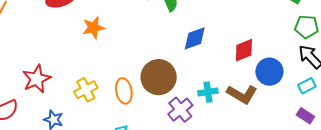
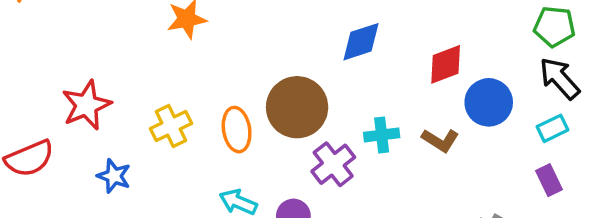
brown L-shape: (242, 94) -> (440, 140), size x0.7
purple rectangle: (305, 116) -> (549, 180), turned 30

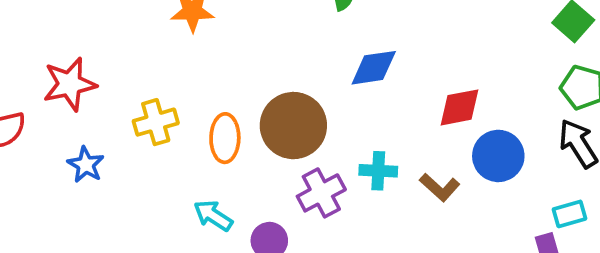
cyan rectangle: (553, 128) -> (570, 214), moved

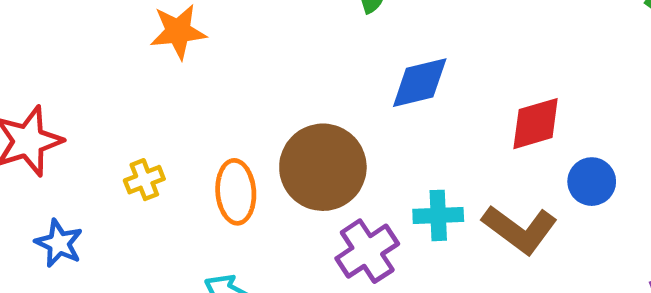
yellow cross: (156, 122) -> (144, 180), size x0.7
blue circle: (498, 156) -> (592, 182), size x0.7
brown L-shape: (440, 187) -> (520, 229), size x1.4

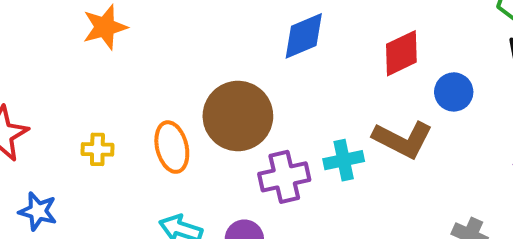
yellow cross: (144, 180) -> (97, 149), turned 32
cyan cross: (438, 215) -> (344, 160), moved
purple cross: (367, 251) -> (284, 177), turned 30

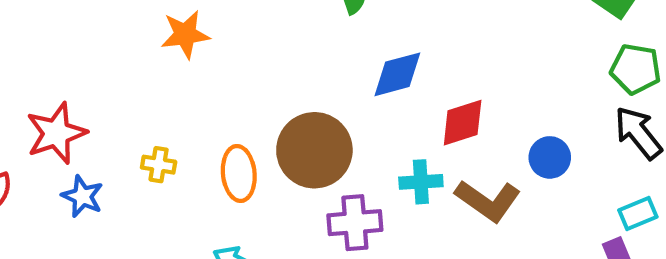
red diamond: (401, 53) -> (463, 123), moved
cyan cross: (344, 160) -> (421, 182), moved
blue star: (38, 211) -> (82, 196), moved

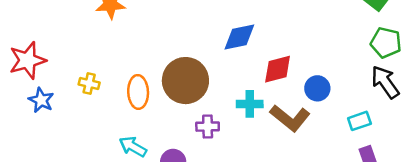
blue circle: (550, 157) -> (317, 88), moved
cyan rectangle: (638, 213) -> (359, 121), moved
purple cross: (355, 223) -> (208, 127), size x0.7

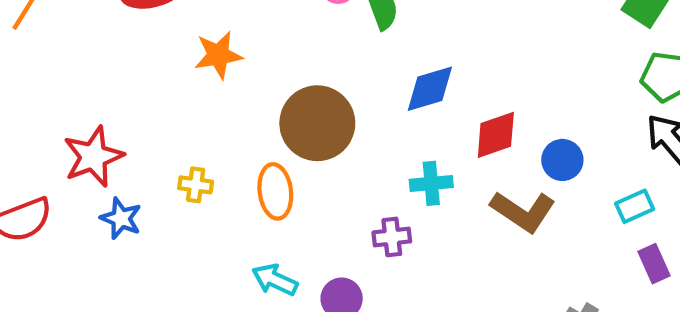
brown circle: (185, 81) -> (317, 123), moved
cyan cross: (250, 104) -> (431, 183), moved

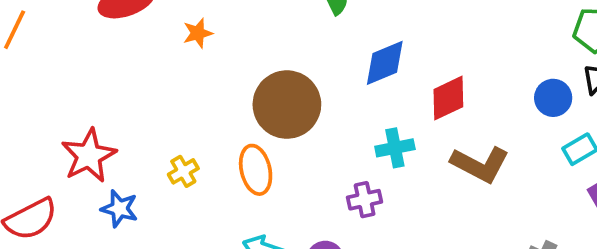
orange star: (218, 55) -> (198, 33), moved, size x0.7
blue circle: (562, 160) -> (553, 98), moved
yellow cross: (196, 185) -> (183, 171), turned -32

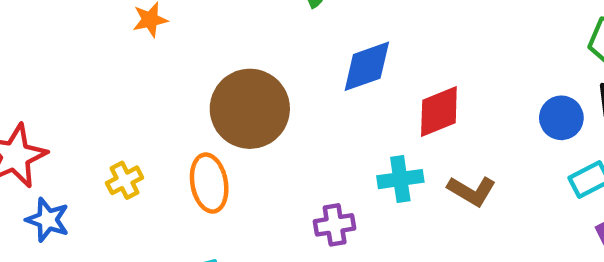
cyan cross: (395, 148) -> (400, 179), moved
brown L-shape: (480, 164) -> (472, 191), size x0.7

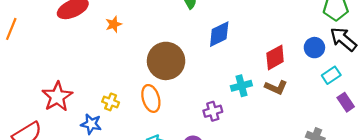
red diamond: (439, 111) -> (275, 57), moved
yellow cross: (125, 180) -> (111, 102), turned -35
blue star: (48, 220) -> (91, 124), moved

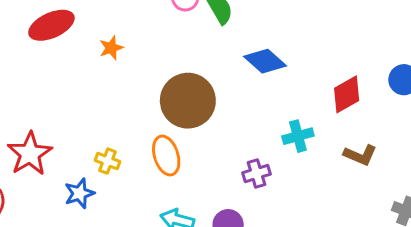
blue diamond: (219, 34) -> (265, 61), turned 68
brown L-shape: (276, 87) -> (360, 155), moved
blue star: (91, 124) -> (79, 193), turned -30

